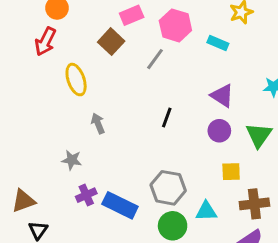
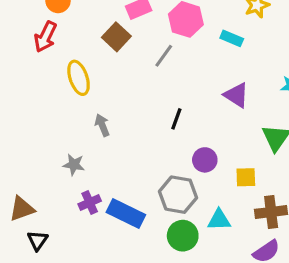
purple circle: (219, 131) -> (205, 160), moved

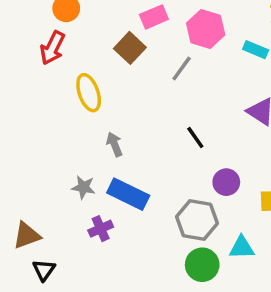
black line: (176, 119) -> (195, 137), turned -55
blue rectangle: (126, 214) -> (128, 194), moved

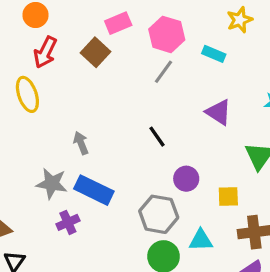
red arrow: (52, 48) -> (45, 52), moved
gray line: (182, 69) -> (164, 72), moved
yellow ellipse: (89, 93) -> (27, 94), moved
gray star: (83, 187) -> (52, 184), size x1.4

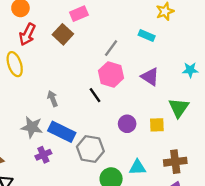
pink hexagon: (167, 34) -> (111, 74), moved
black line: (157, 137) -> (95, 95), moved
yellow square: (228, 196) -> (157, 125), moved
gray hexagon: (159, 214) -> (90, 149), moved

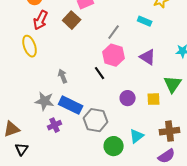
cyan triangle: (137, 167) -> (137, 136), turned -35

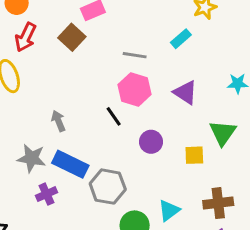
cyan rectangle: (145, 21) -> (181, 39), turned -64
gray line: (114, 32) -> (135, 55), turned 63
purple circle: (128, 98) -> (151, 142), moved

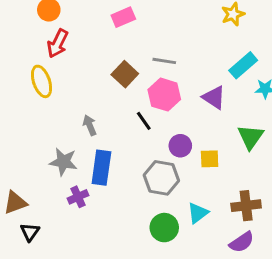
brown square: (72, 37) -> (125, 74), moved
cyan rectangle: (181, 39) -> (243, 65), moved, size x1.4
yellow square: (194, 155) -> (210, 159), moved
blue rectangle: (70, 164) -> (101, 168), turned 72
gray hexagon: (108, 187) -> (161, 178), moved

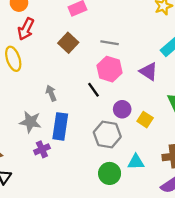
brown square: (125, 74) -> (68, 43), moved
yellow square: (210, 159) -> (145, 120), turned 35
cyan triangle: (198, 213) -> (136, 162), turned 36

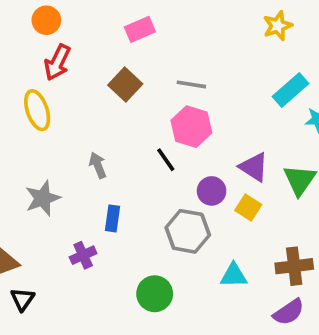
purple triangle: (149, 71) -> (254, 167), moved
gray star: (30, 122) -> (43, 198), moved, turned -30
blue rectangle: (60, 126) -> (112, 218), size x0.6
green circle: (110, 173) -> (155, 294), moved

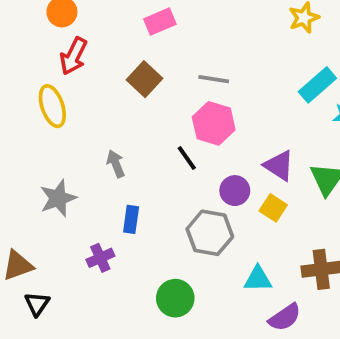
purple semicircle: (289, 312) -> (285, 317), moved

